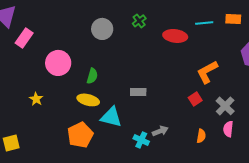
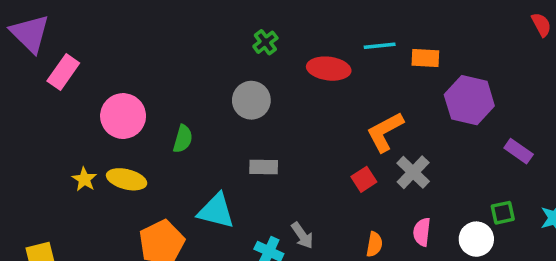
orange rectangle: (233, 19) -> (425, 58), moved
gray circle: (102, 29) -> (251, 100), moved
yellow ellipse: (88, 100) -> (127, 179), moved
gray cross: (225, 106) -> (413, 172), moved
gray arrow: (160, 131) -> (302, 236), turned 77

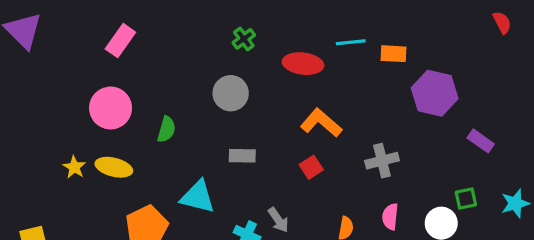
pink rectangle: (63, 72) -> (120, 41), moved
orange L-shape: (385, 132) -> (321, 123), moved, turned 69
gray cross: (413, 172) -> (382, 161), turned 32
red square: (364, 179) -> (311, 167), moved

